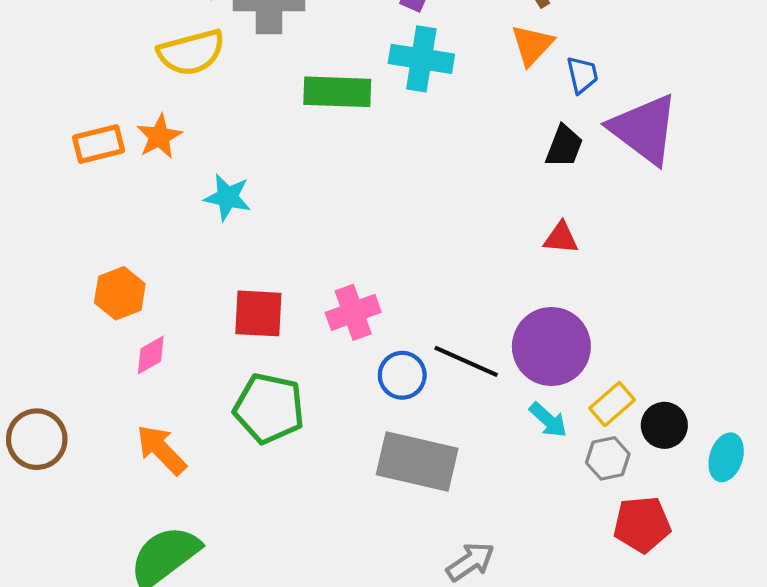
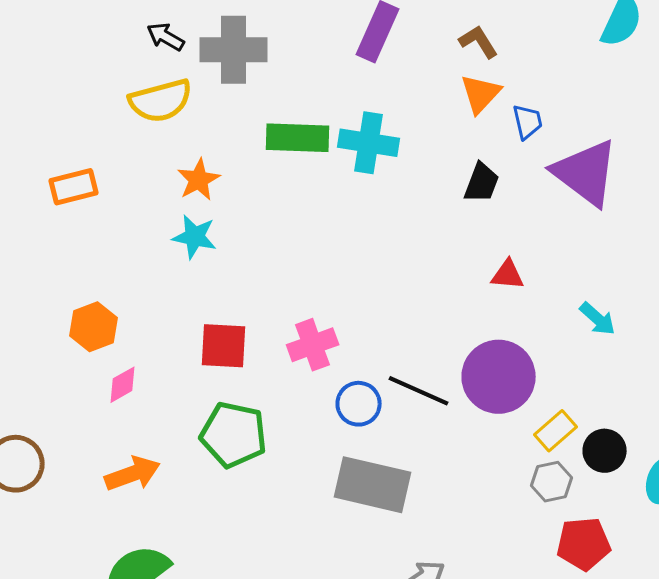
cyan cross: (421, 59) -> (369, 143), moved
orange star: (159, 137) -> (199, 180), moved
black trapezoid: (564, 146) -> (482, 183), moved
cyan arrow: (548, 420) -> (598, 319), moved
orange arrow: (161, 450) -> (133, 474), turned 114

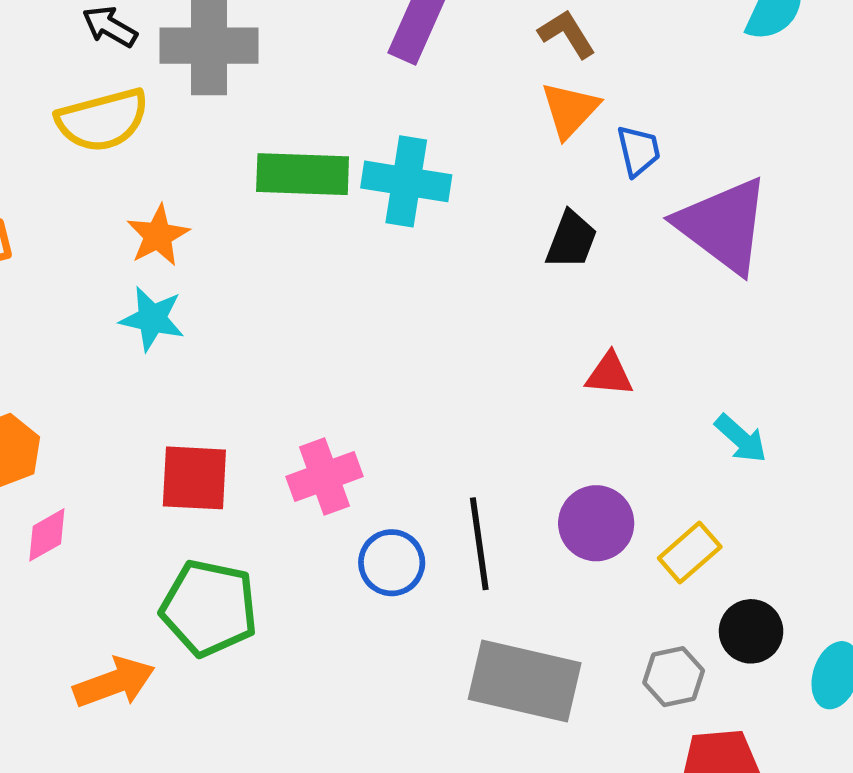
purple circle: (499, 377) -> (596, 523), size x0.7
black line: (419, 391) -> (479, 544), turned 58
yellow rectangle: (556, 431) -> (690, 552), moved
orange arrow: (133, 474) -> (114, 682), moved
gray rectangle: (373, 485) -> (525, 681), moved

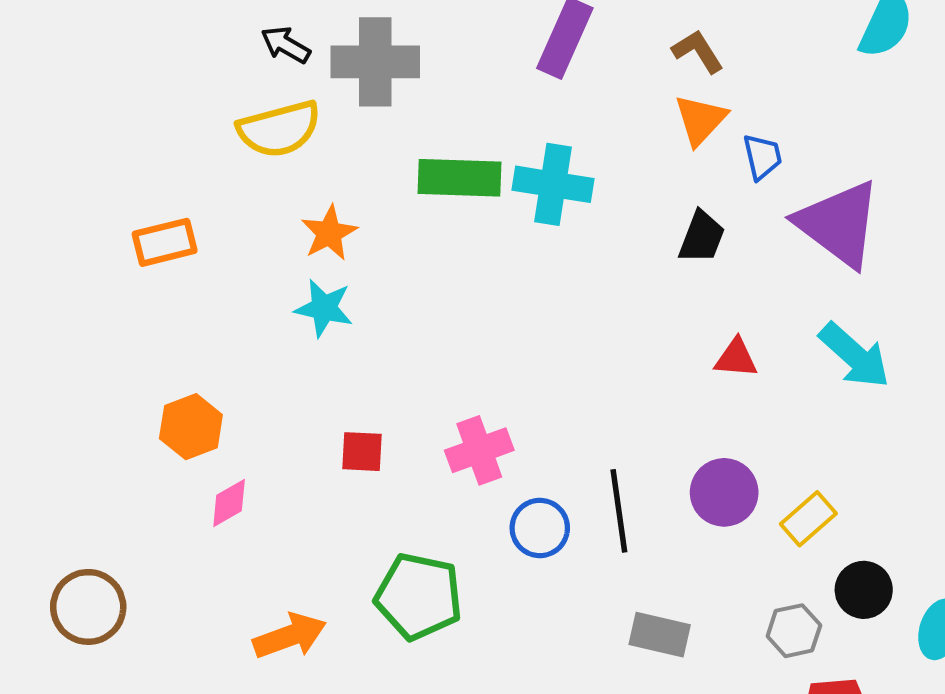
cyan arrow: (741, 439) -> (854, 356), moved, size x1.5
red square: (194, 478) -> (362, 452), size x0.7
green pentagon: (209, 608) -> (419, 596), moved
gray rectangle: (525, 681) -> (660, 635), size x0.6

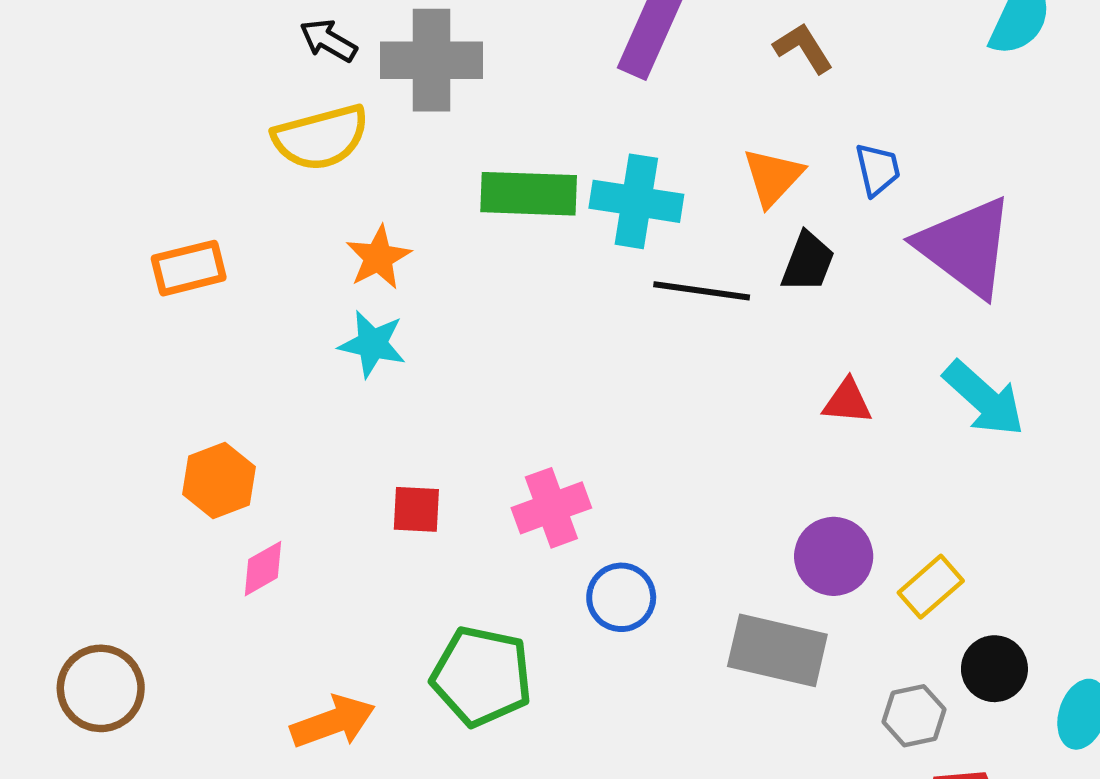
orange triangle: (700, 120) -> (773, 177), moved
black line: (619, 511) -> (702, 291), moved, turned -74
gray rectangle: (660, 635) -> (777, 650), moved, size x1.4

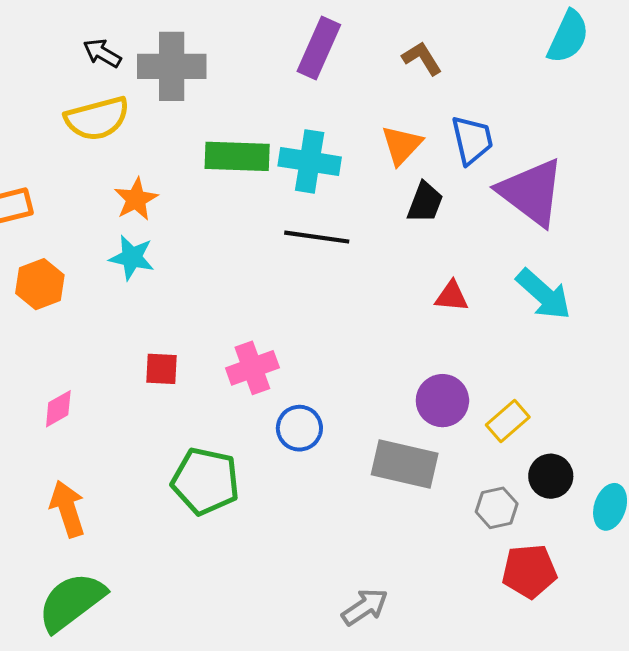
blue trapezoid: (878, 169) -> (472, 140), size x1.4
black line: (702, 291) -> (317, 237), moved
orange hexagon: (219, 480) -> (40, 284), moved
orange arrow: (333, 722) -> (67, 509), moved, turned -88

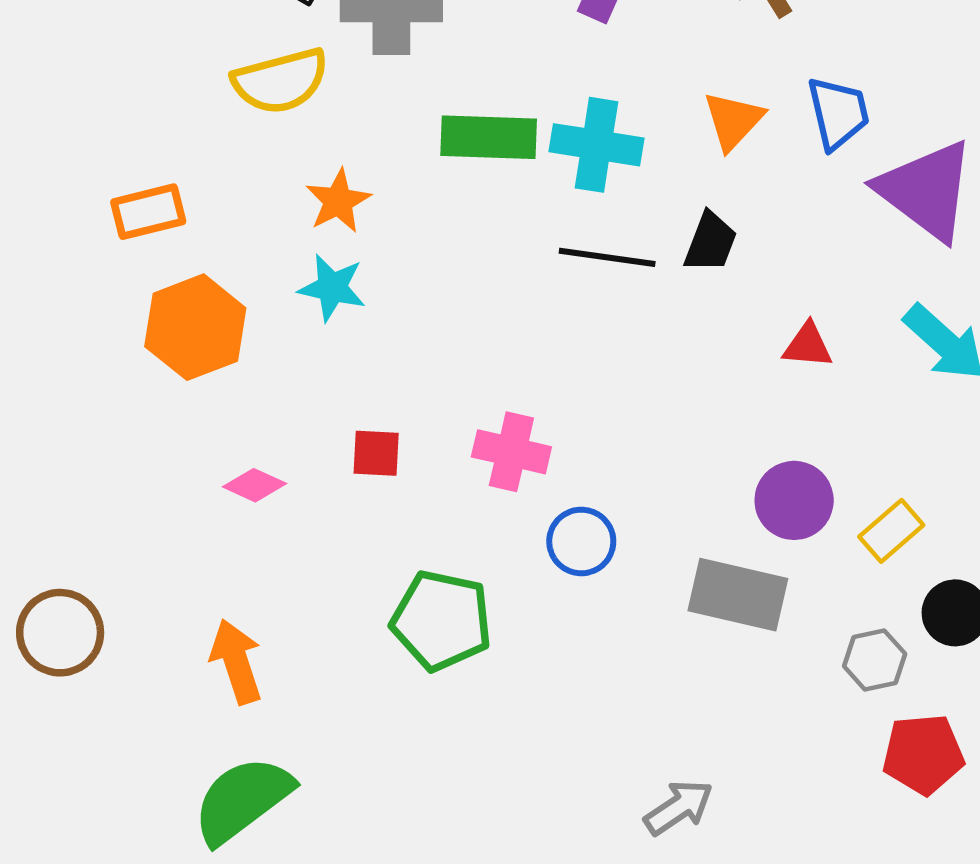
black trapezoid: (425, 202) -> (710, 242), moved
orange hexagon: (40, 284) -> (195, 327), size x1.4
pink cross: (252, 368) -> (511, 452), turned 33
pink diamond: (58, 409) -> (255, 485), moved, turned 54

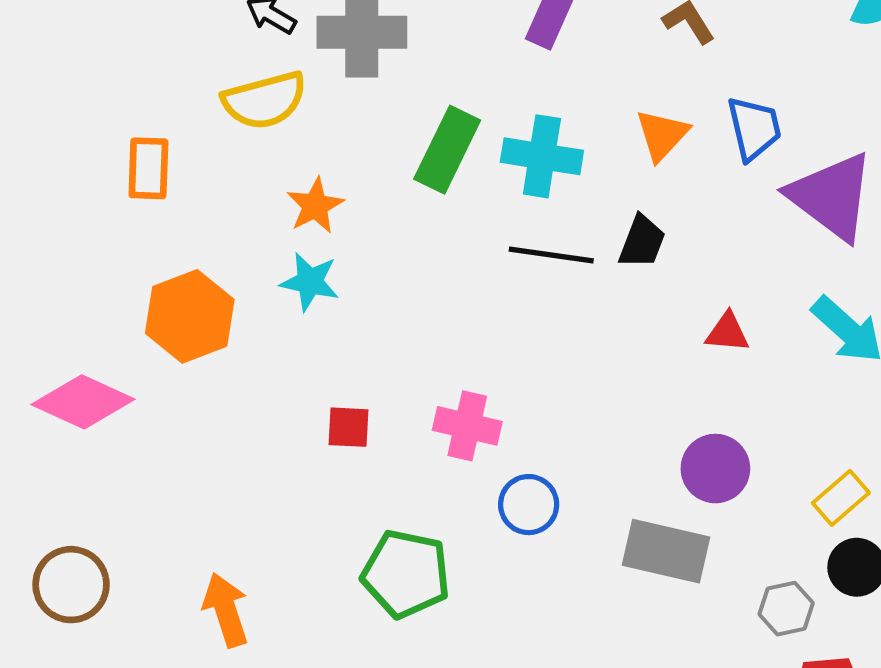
green rectangle: (489, 137) -> (447, 150), turned -66
orange rectangle: (148, 212) -> (148, 168), moved, turned -74
pink diamond: (255, 485) -> (83, 402), moved, size x1.8
yellow rectangle: (891, 531) -> (841, 498), moved

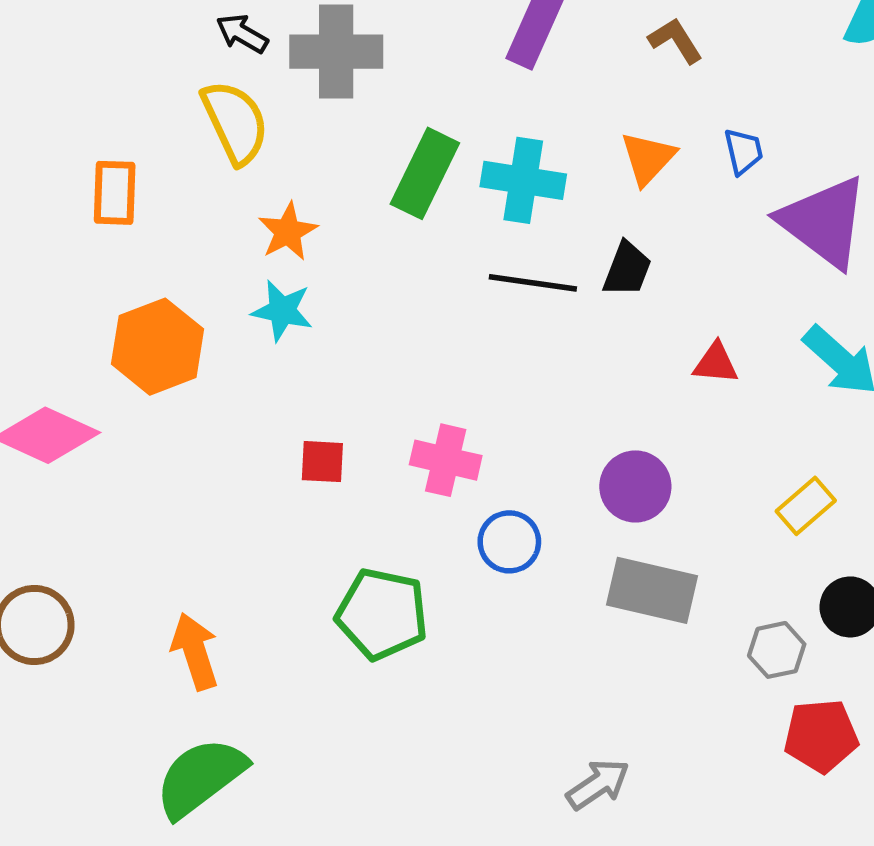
yellow semicircle: (264, 100) -> (235, 122), turned -100
blue trapezoid: (754, 128) -> (743, 151), size x0.7
purple circle: (715, 469) -> (635, 486), moved
yellow rectangle: (841, 498) -> (806, 506), moved

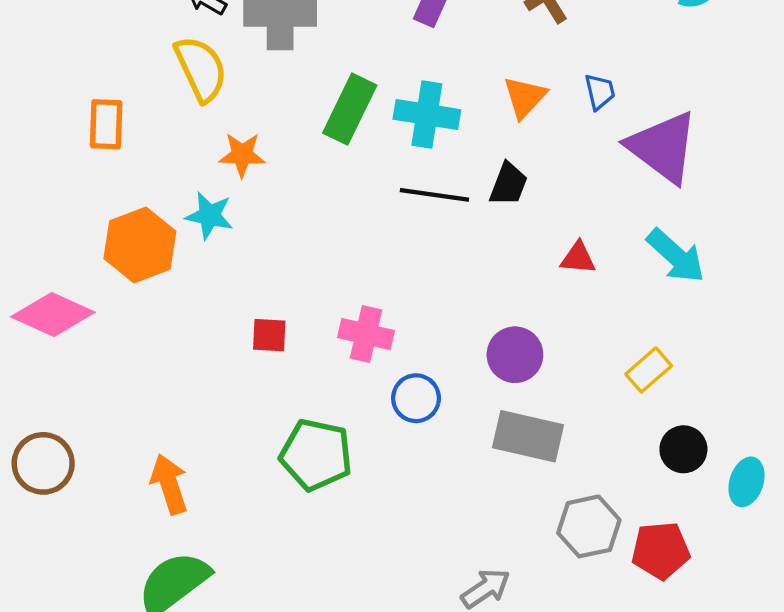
orange star: (288, 232) -> (242, 155), turned 30
cyan star: (282, 311) -> (209, 216), moved
gray hexagon: (777, 650) -> (589, 526), moved, size x1.4

